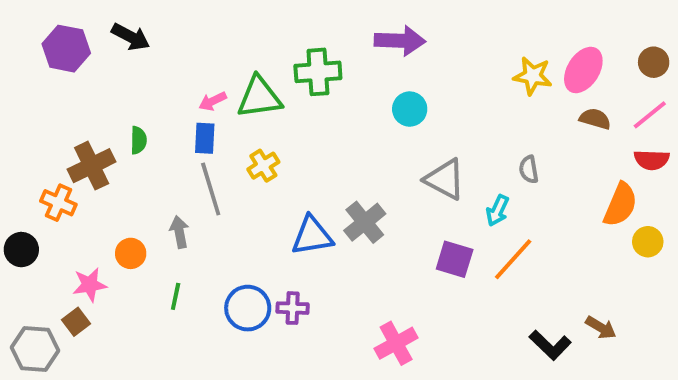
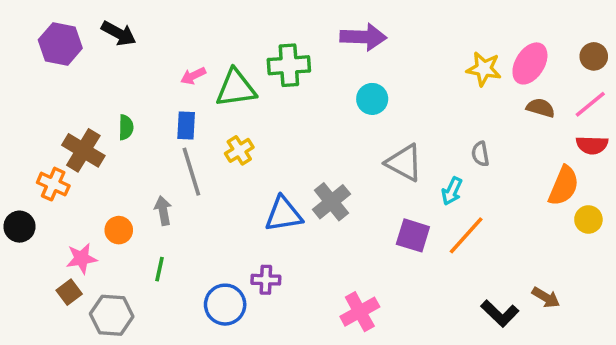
pink arrow: (213, 101) -> (193, 76), moved
brown cross: (92, 166) -> (83, 150), turned -33
blue circle: (248, 308) -> (225, 305), moved
gray hexagon: (35, 349) -> (112, 315), moved

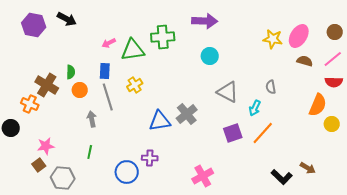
orange circle: (119, 230) -> (80, 90), moved
purple square: (413, 235) -> (233, 133), turned -36

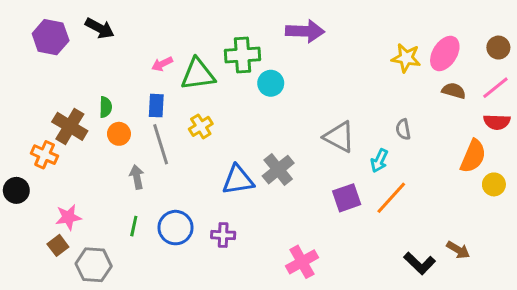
cyan circle: (210, 56) -> (271, 83), moved
blue circle: (127, 172) -> (176, 228), moved

